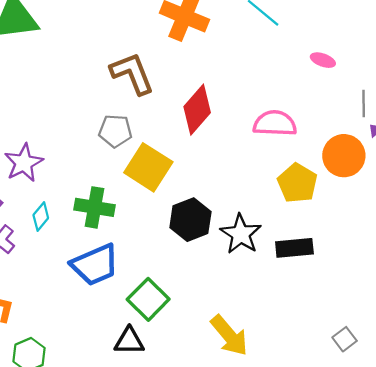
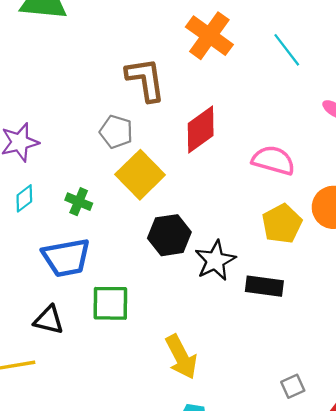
green cross: (95, 207) -> (79, 202), size x0.7
green square: (148, 299) -> (110, 303), turned 33
black triangle: (129, 341) -> (49, 320), moved

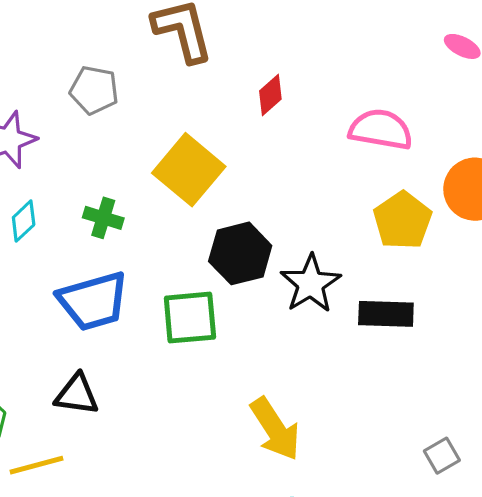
red diamond: (201, 129) -> (270, 95), size x0.6
gray pentagon: (116, 132) -> (94, 90), moved
green square: (110, 303) -> (190, 318), moved

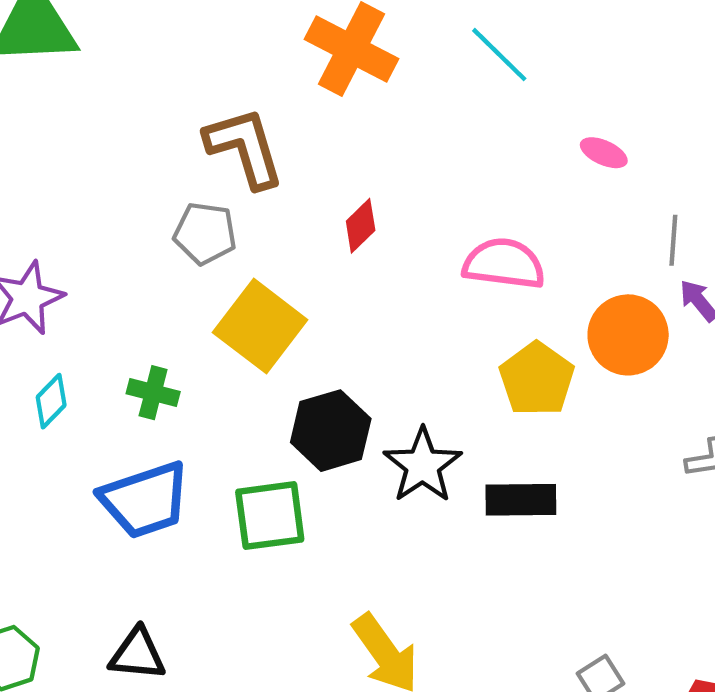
gray pentagon: (94, 90) -> (205, 233), moved
black triangle: (77, 395) -> (138, 654), moved

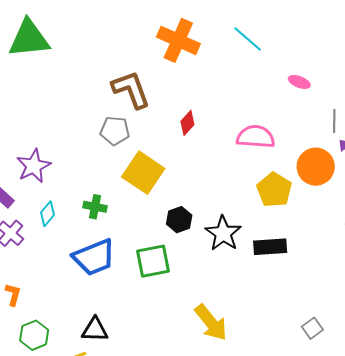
black hexagon: (331, 431) -> (179, 220), size x0.7

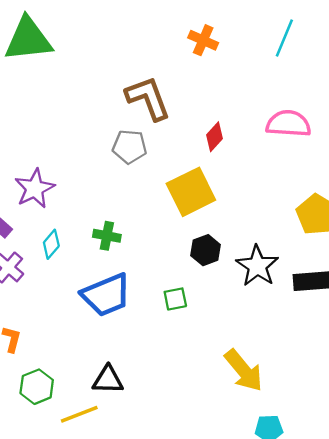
cyan line: (248, 39) -> (284, 38), turned 72
orange cross: (178, 40) -> (203, 40), size x0.6
pink semicircle: (256, 137) -> (288, 124), moved
yellow square: (143, 173) -> (191, 192), moved, turned 30
green square: (153, 261) -> (175, 299), size x0.6

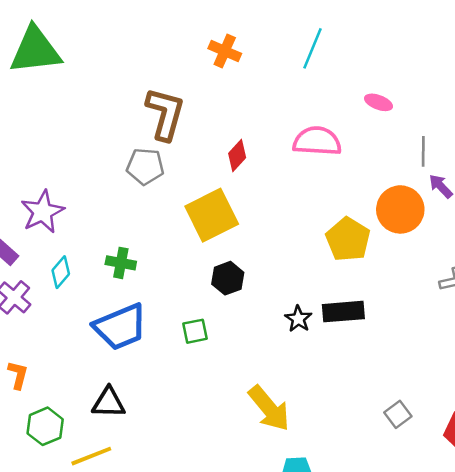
brown L-shape: (148, 98) -> (165, 114), turned 36
black star: (257, 266) -> (298, 319), moved, size x0.6
black triangle: (108, 380) -> (109, 403), moved

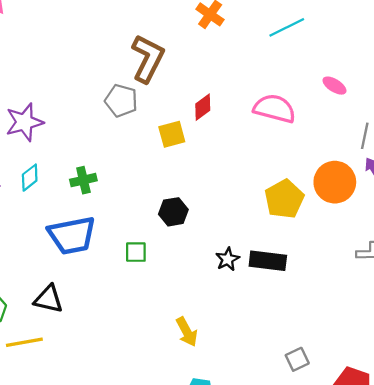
cyan line: (313, 48) -> (287, 27), turned 30
yellow square: (212, 215) -> (172, 134), moved, size x0.6
green cross: (121, 263) -> (83, 180), turned -35
yellow arrow: (269, 408) -> (187, 332), size x0.7

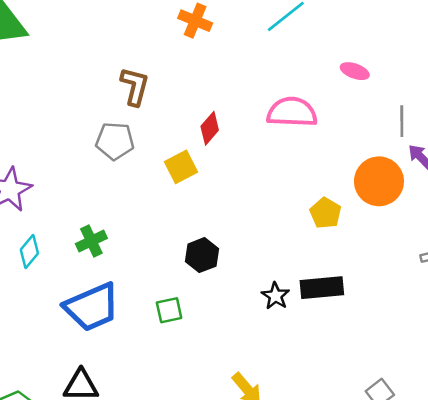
brown L-shape: (148, 59) -> (135, 86), size x0.7
yellow pentagon: (284, 199) -> (325, 213), size x0.7

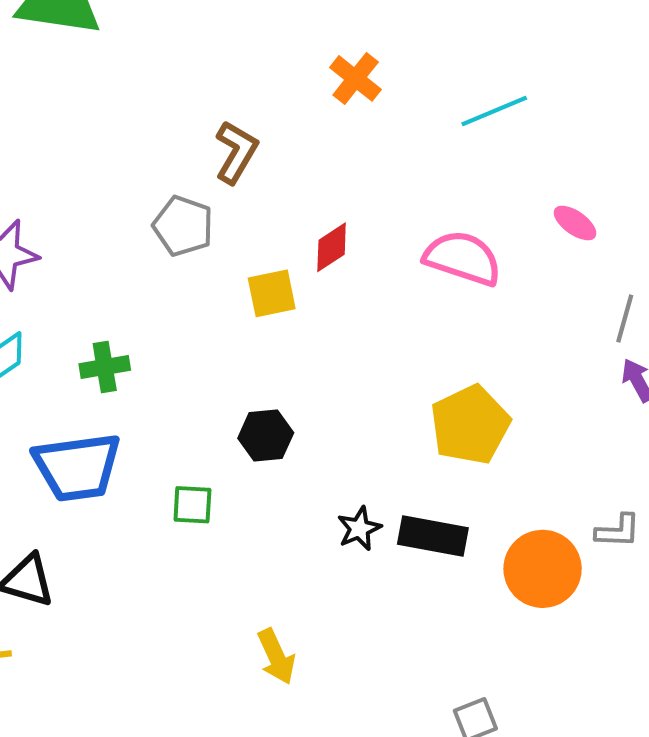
orange circle: (379, 181) -> (543, 569), moved
yellow pentagon: (325, 213) -> (470, 425), size x1.6

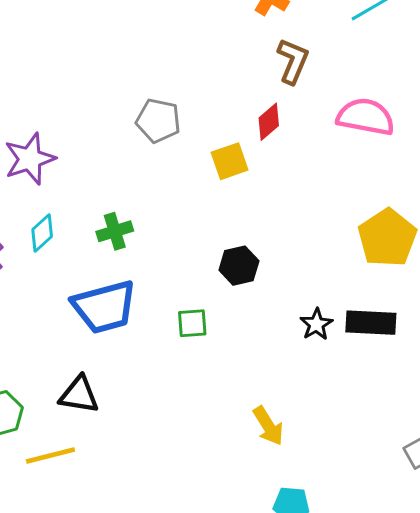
brown L-shape: (236, 152) -> (293, 61), moved

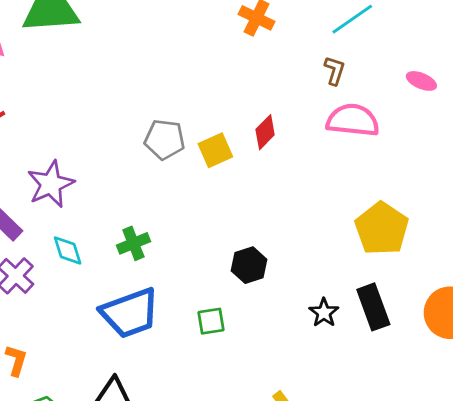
brown L-shape: (293, 61) -> (335, 71), moved, size x0.7
yellow square: (230, 161) -> (215, 150), moved
cyan diamond: (42, 233) -> (68, 251), turned -60
black rectangle: (371, 323) -> (373, 307), turned 72

